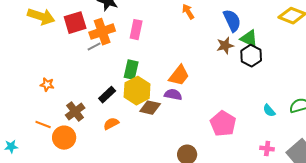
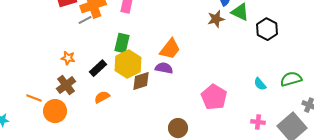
black hexagon: (251, 56) -> (267, 29), moved
orange star: (47, 85) -> (68, 58), moved
brown diamond: (150, 108) -> (141, 81), turned -30

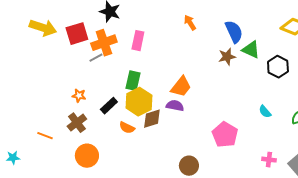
cyan semicircle: (260, 84) -> (265, 112), moved
orange semicircle: (102, 97) -> (127, 128), moved, turned -126
orange circle: (55, 111) -> (87, 156), moved

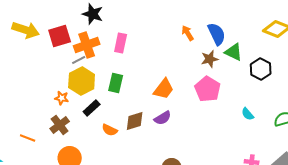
orange arrow: (190, 23) -> (188, 33), moved
yellow hexagon: (139, 102) -> (82, 81), moved
purple semicircle: (175, 106) -> (163, 118), moved, turned 138
pink pentagon: (225, 135) -> (208, 89), moved

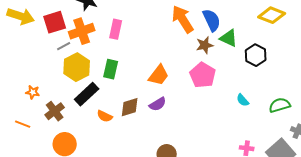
orange arrow: (188, 33) -> (183, 19), size x1.8
gray line: (79, 60) -> (64, 46), moved
orange star: (62, 98) -> (33, 92), moved
black rectangle: (92, 108) -> (87, 94), size x1.4

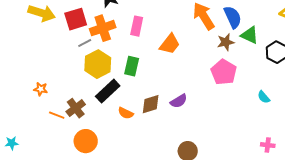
orange trapezoid: (159, 75) -> (170, 44), moved
orange star: (33, 92) -> (41, 89), moved
orange line: (23, 124) -> (57, 115), moved

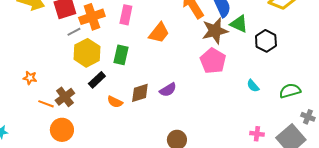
brown star: (226, 42) -> (215, 31), size x1.5
black rectangle: (108, 91) -> (97, 80), size x0.7
orange circle: (86, 141) -> (62, 130), moved

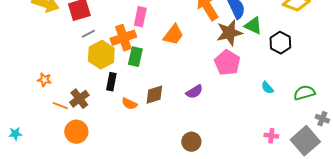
orange cross: (92, 17) -> (123, 38), moved
black rectangle: (97, 80) -> (111, 82), turned -36
purple semicircle: (168, 90) -> (194, 92), moved

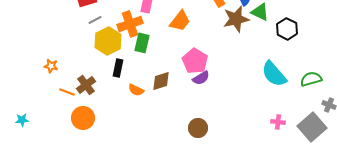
pink pentagon: (227, 63) -> (195, 61), moved
cyan semicircle: (267, 88) -> (274, 74), size x2.0

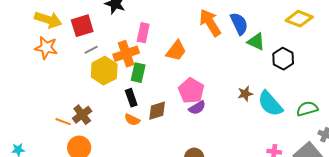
brown star: (236, 19) -> (245, 94), moved, size x0.6
orange star: (51, 66) -> (46, 48), moved, size x1.6
black rectangle: (118, 68) -> (131, 98), moved, turned -30

